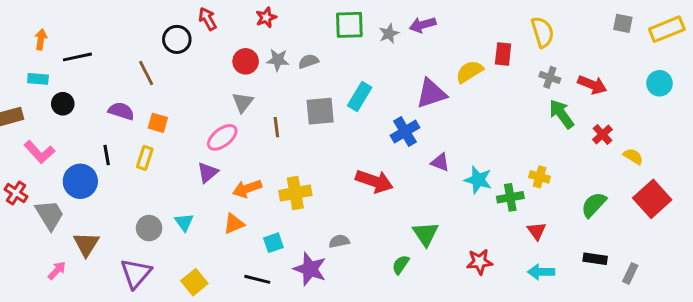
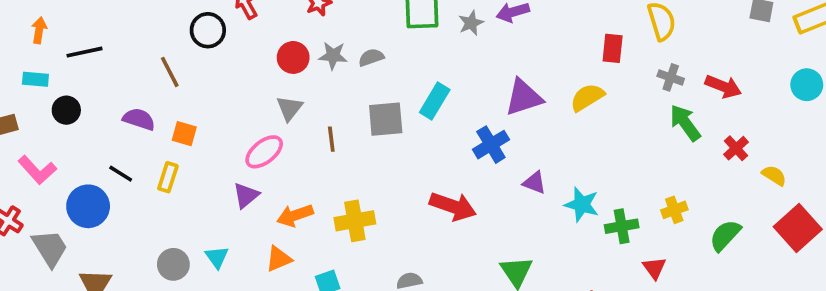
yellow semicircle: (469, 72) -> (587, 97), moved
black line: (107, 155) -> (121, 174), turned -48
yellow cross: (540, 177) -> (674, 210), moved, turned -36

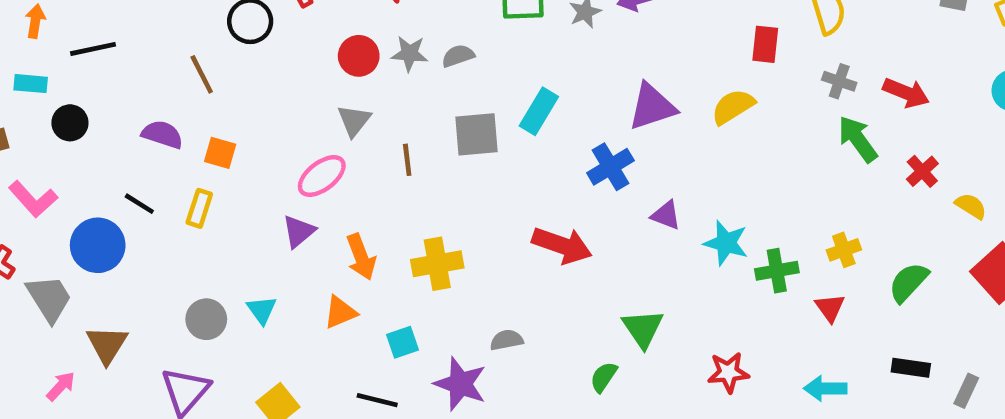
orange arrow: (295, 215) -> (361, 257), turned -92
red triangle: (654, 268) -> (830, 308), moved

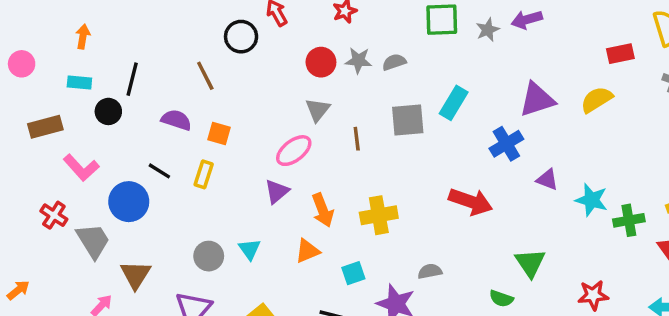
red rectangle: (765, 44) -> (620, 54), turned 72
black line: (93, 49) -> (132, 79), moved, turned -64
green semicircle: (604, 377) -> (501, 299), turned -105

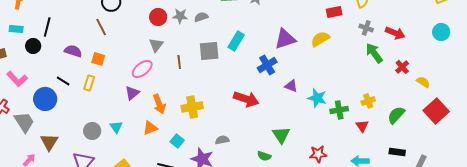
brown line: (205, 76) -> (101, 27), moved
cyan square: (353, 273) -> (177, 141), turned -32

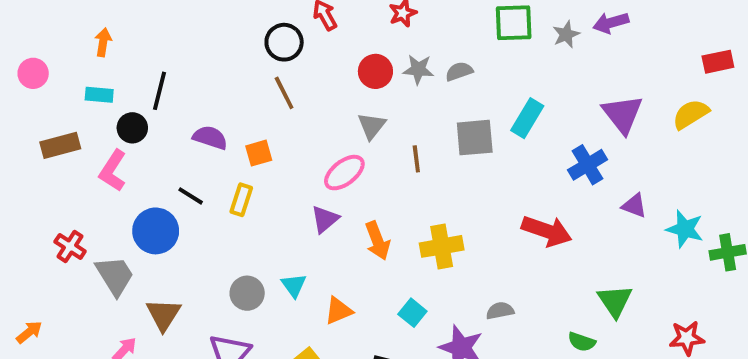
brown line: (101, 27) -> (284, 93), moved
purple triangle: (285, 39) -> (623, 114), turned -50
orange square: (98, 59) -> (259, 153), turned -32
pink L-shape: (17, 79) -> (113, 171), moved, turned 75
orange triangle: (150, 128) -> (339, 311), moved

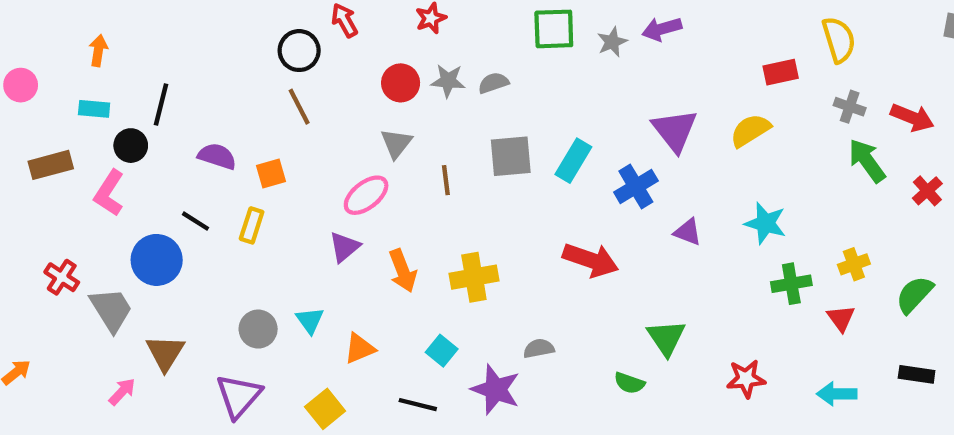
cyan rectangle: (527, 118) -> (573, 161), moved
cyan star: (685, 229) -> (765, 223), moved

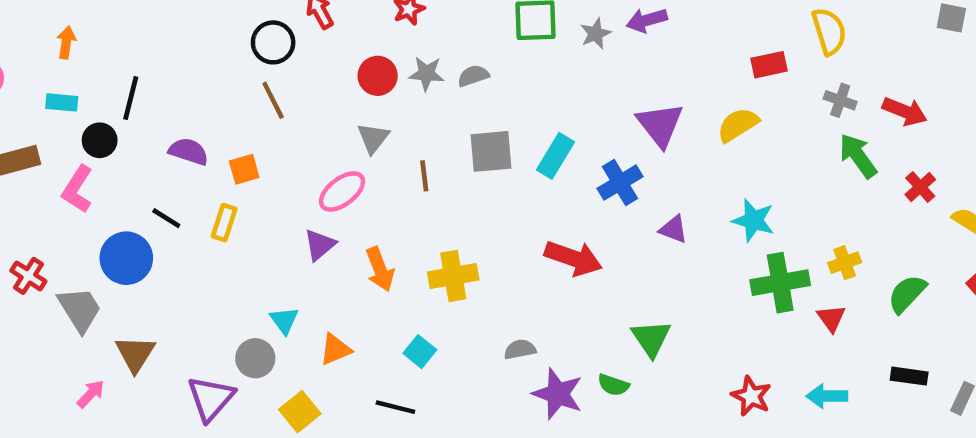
green cross: (791, 284) -> (780, 283), size x1.4
gray circle: (258, 329) -> (255, 358), moved
red star: (746, 379) -> (751, 396), moved, turned 30
purple star: (496, 389) -> (558, 394), moved

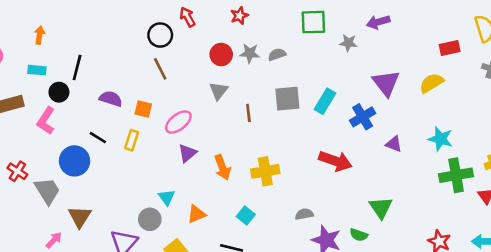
gray star: (596, 34) -> (348, 43), moved, turned 30
orange square: (244, 169) -> (143, 109), turned 30
pink ellipse: (342, 191) -> (178, 122), moved

